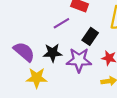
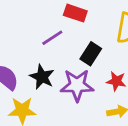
black star: (53, 53) -> (42, 77), turned 30

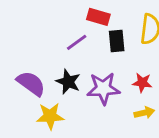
black rectangle: (91, 54) -> (117, 41), moved, turned -35

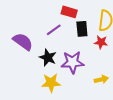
purple semicircle: (31, 83) -> (23, 42), moved
red star: (142, 83) -> (101, 42), moved
yellow star: (50, 116) -> (51, 83), moved

